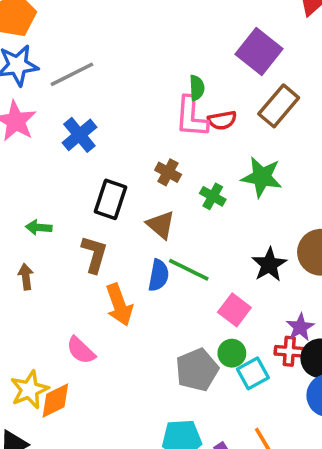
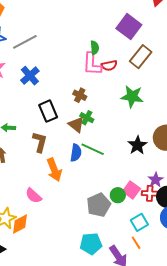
green cross: (213, 196) -> (87, 118), moved
black rectangle: (111, 199) -> (48, 111), turned -40
pink square: (234, 310) -> (131, 190), moved
cyan square: (253, 373) -> (139, 222), moved

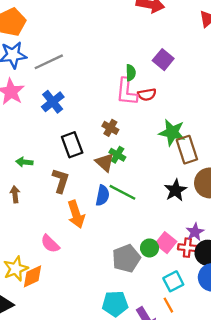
purple square: (129, 27) -> (163, 60), moved, size x0.7
brown rectangle: (141, 57) -> (187, 150), moved, turned -60

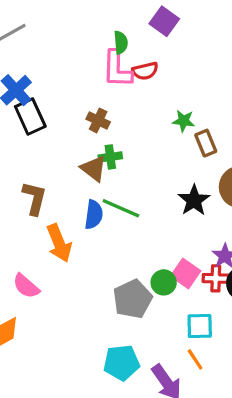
green star: (172, 132) -> (184, 121), size x0.6
black rectangle: (72, 145) -> (30, 116), moved
brown rectangle: (187, 150) -> (206, 143), size x0.7
green cross: (117, 155) -> (110, 157), turned -35
cyan square: (173, 281) -> (200, 326), turned 30

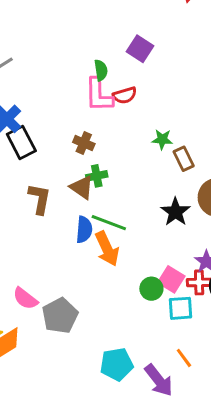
brown L-shape: (34, 198) -> (40, 199), moved
orange arrow: (59, 243) -> (107, 249), moved
gray pentagon: (133, 299) -> (60, 316), moved
cyan square: (200, 326) -> (180, 308), moved

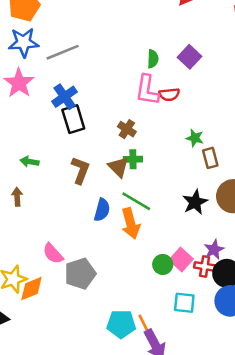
green semicircle: (101, 70) -> (153, 59), moved
blue semicircle: (84, 230) -> (102, 210), moved
cyan square: (180, 308) -> (184, 303), moved
orange line: (184, 358) -> (143, 323), moved

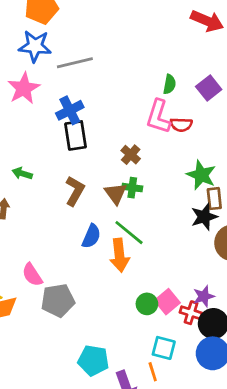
green star: (195, 138) -> (201, 175), size x1.5
black star: (195, 202) -> (204, 217), moved
orange line: (143, 323) -> (153, 372), moved

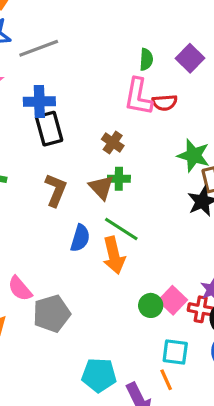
blue cross: (70, 110) -> (39, 102), turned 32

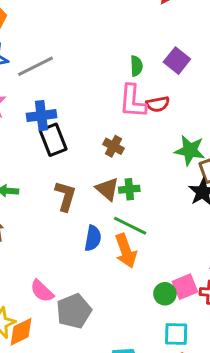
green cross: (119, 179) -> (129, 189), moved
pink square: (173, 300) -> (185, 287), turned 30
cyan square: (175, 352) -> (176, 334), moved

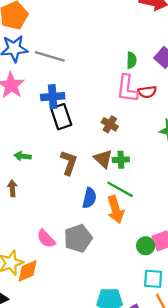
gray line: (35, 66) -> (50, 56), turned 40
gray pentagon: (74, 311) -> (78, 238), moved

